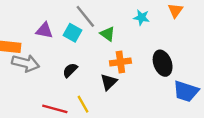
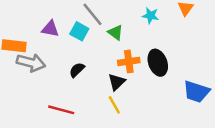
black ellipse: (163, 63) -> (158, 63), moved
yellow line: (83, 104) -> (114, 105), moved

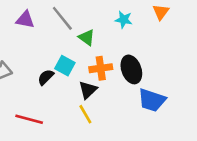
purple triangle: (50, 29) -> (25, 20), moved
cyan square: (79, 31) -> (65, 66), moved
blue trapezoid: (196, 92) -> (152, 100), moved

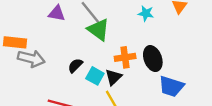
green triangle: (87, 38) -> (98, 30), moved, size x1.5
cyan square: (65, 66) -> (95, 76), moved

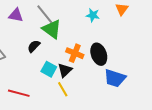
orange cross: (125, 57) -> (75, 53), turned 30
black semicircle: (75, 65) -> (34, 46), moved

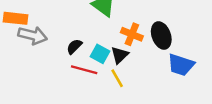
black semicircle: (34, 46) -> (74, 47), moved
red line: (19, 93) -> (84, 70), moved

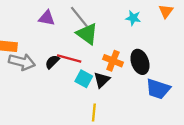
black semicircle: (74, 47) -> (52, 62), moved
red line: (84, 70) -> (69, 58), moved
yellow line: (117, 78) -> (94, 112), moved, turned 36

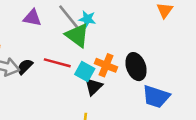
cyan star: (133, 18) -> (87, 19), moved
black semicircle: (52, 62) -> (25, 67), moved
cyan square: (84, 79) -> (85, 72), moved

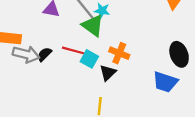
black ellipse: (136, 67) -> (179, 54), moved
cyan square: (85, 72) -> (89, 59), moved

